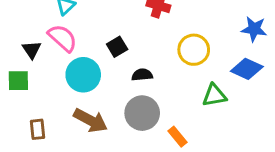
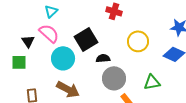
black square: (117, 47) -> (86, 39), size x1.6
green triangle: (214, 95) -> (152, 82), moved
gray circle: (142, 113) -> (114, 78), moved

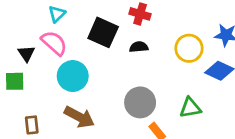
black square: (86, 39) -> (103, 32), moved, turned -35
yellow circle: (138, 41) -> (189, 48), moved
black semicircle: (103, 58) -> (139, 47), moved

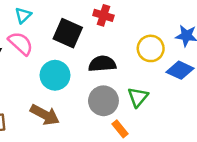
black semicircle: (139, 47) -> (102, 64), moved, size x1.5
cyan circle: (73, 76) -> (55, 75), moved
green triangle: (190, 108) -> (138, 97), moved, turned -40

